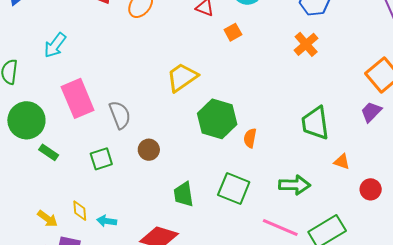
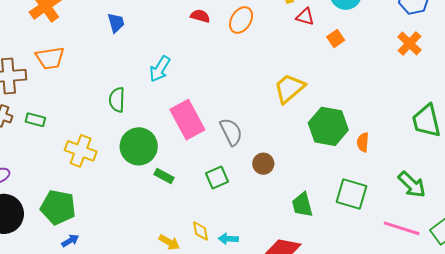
green arrow: (295, 185) -> (412, 185), turned 48

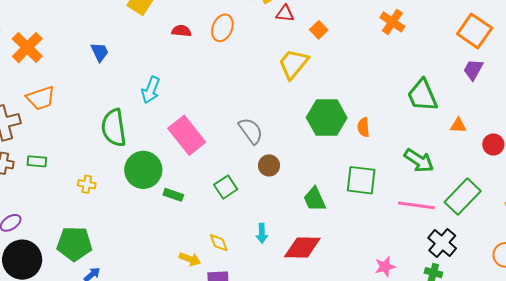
yellow trapezoid: (289, 88) -> (293, 64), moved
green semicircle: (117, 100) -> (114, 128), size x1.5
gray semicircle: (231, 132) -> (251, 131), moved
yellow cross: (81, 151) -> (87, 184), size x0.6
cyan arrow: (228, 239) -> (262, 233), moved, turned -84

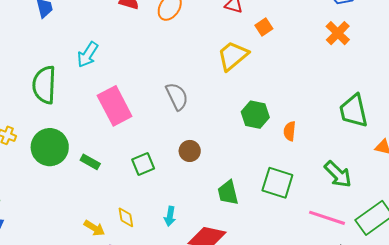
green hexagon: (327, 118) -> (255, 115), size x0.7
gray semicircle: (251, 131) -> (177, 96), moved
green circle: (143, 170) -> (50, 147), moved

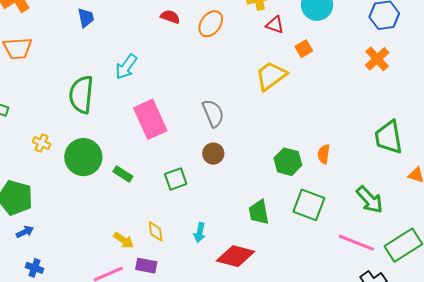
green hexagon: (255, 115) -> (288, 162), moved
brown circle: (190, 151) -> (213, 154), moved

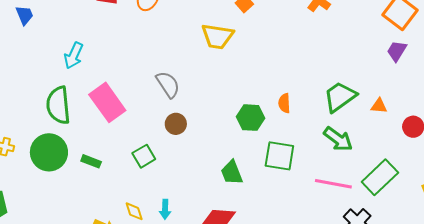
yellow trapezoid: (271, 76) -> (217, 36), turned -124
green semicircle: (81, 95) -> (58, 105), moved
green trapezoid: (389, 137) -> (340, 97), moved, turned 75
cyan arrow: (200, 233) -> (165, 209), moved

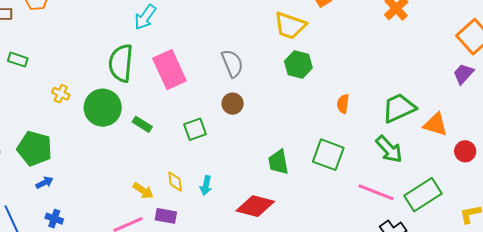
orange triangle: (379, 106) -> (436, 124), size x1.5
green hexagon: (251, 118) -> (298, 65), moved

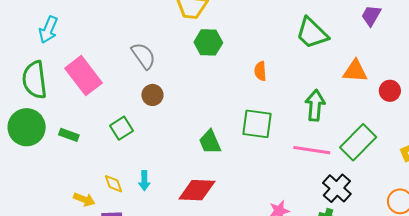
green trapezoid: (399, 108) -> (312, 33), moved, turned -99
green arrow: (389, 149) -> (315, 105), turned -120

